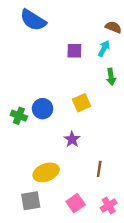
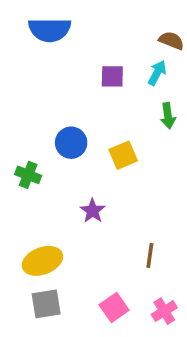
blue semicircle: (33, 20) -> (50, 30), turned -32
blue circle: (43, 109) -> (71, 143), moved
purple star: (72, 139) -> (93, 211), moved
yellow ellipse: (46, 172) -> (42, 261), moved

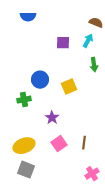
blue semicircle: (50, 30) -> (28, 17), size x0.7
green cross: (28, 175) -> (24, 100), moved, turned -32
gray square: (46, 304) -> (26, 170), turned 30
pink square: (114, 307) -> (59, 144), moved

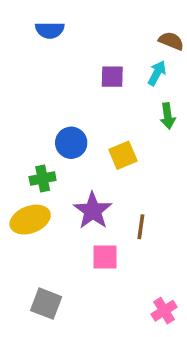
purple star: (52, 118) -> (93, 211), size x1.5
brown line: (84, 143) -> (141, 227), moved
pink square: (59, 144) -> (105, 257), turned 35
yellow ellipse: (24, 146) -> (30, 220), moved

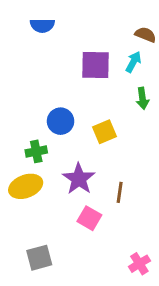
purple square: (112, 77) -> (95, 65), size x1.5
pink square: (105, 257) -> (89, 218), turned 30
gray square: (46, 304) -> (39, 258), turned -36

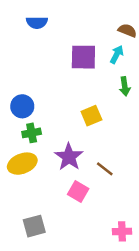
blue circle: (61, 121) -> (22, 106), moved
brown line: (120, 192) -> (105, 169), turned -60
pink cross: (139, 264) -> (122, 231), turned 30

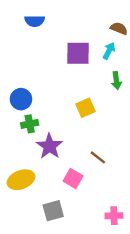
purple star: (69, 157) -> (50, 146), moved
yellow ellipse: (22, 164) -> (21, 180), moved
gray square: (34, 226) -> (53, 211), moved

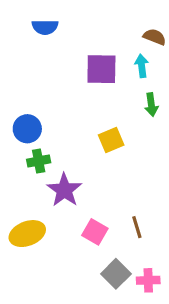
cyan arrow: (109, 51) -> (142, 66), turned -35
brown line: (98, 157) -> (137, 227), moved, turned 35
gray square: (53, 211) -> (116, 274), moved, turned -30

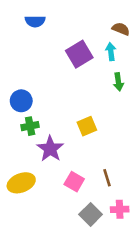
purple square: (101, 69) -> (79, 54), turned -32
yellow square: (111, 140) -> (87, 126), moved
pink cross: (148, 280) -> (120, 209), moved

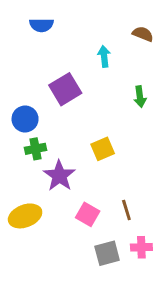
cyan arrow: (111, 52) -> (104, 56), moved
purple square: (79, 54) -> (65, 89), moved
gray square: (91, 214) -> (107, 253), turned 30

